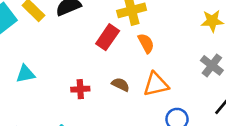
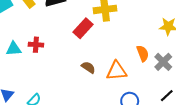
orange semicircle: (146, 43) -> (143, 53), moved
red cross: (80, 89) -> (36, 45), moved

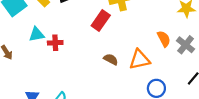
cyan triangle: (14, 49) -> (37, 34), moved

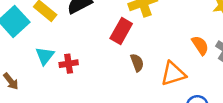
cyan triangle: (37, 34) -> (45, 56), turned -35
brown semicircle: (111, 59) -> (137, 63), moved, turned 48

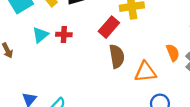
brown semicircle: (137, 63) -> (117, 56), size x1.5
red cross: (69, 64) -> (64, 35), moved

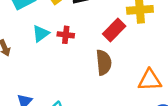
brown semicircle: (117, 56) -> (104, 62), moved

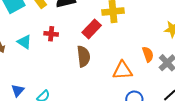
cyan triangle: (41, 34) -> (24, 42), moved, turned -49

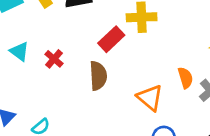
red cross: (51, 34) -> (54, 59), moved, turned 32
orange triangle: (123, 70) -> (150, 98), turned 40

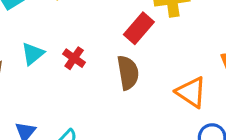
cyan triangle: (19, 52) -> (33, 54), turned 50

